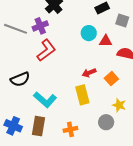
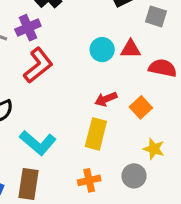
cyan circle: (89, 33) -> (102, 50), moved
yellow rectangle: (82, 95) -> (96, 134), turned 30
orange cross: (70, 129) -> (89, 180), moved

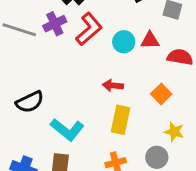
red L-shape: (38, 65) -> (89, 29), moved
red arrow: (106, 99) -> (113, 85), moved, turned 30

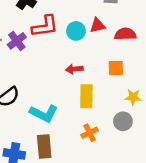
purple cross: (55, 24) -> (17, 41), moved
red L-shape: (89, 29) -> (45, 26), turned 44
orange square: (161, 94) -> (116, 68), turned -35

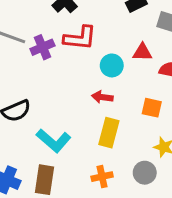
cyan circle: (76, 31) -> (112, 65), moved

